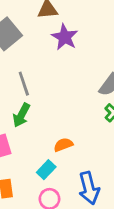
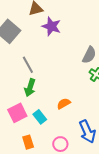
cyan rectangle: (46, 170) -> (40, 117), moved, turned -72

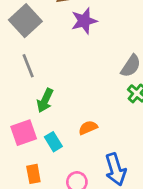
purple star: (51, 26) -> (84, 21), turned 30
gray line: (28, 65) -> (28, 66), moved

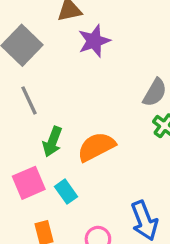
orange semicircle: (88, 128) -> (96, 147), moved, size x1.6

